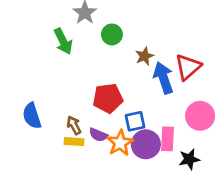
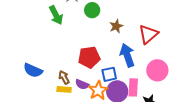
blue arrow: (163, 78) -> (127, 55), moved
blue semicircle: (32, 116) -> (33, 70), turned -48

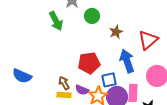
blue semicircle: (33, 70) -> (22, 76), moved

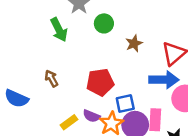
blue arrow: (127, 61) -> (164, 80), moved, turned 110
brown arrow: (64, 83) -> (51, 78), moved
yellow rectangle: (64, 95) -> (69, 122), turned -40

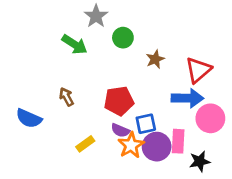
green arrow: (59, 30) -> (75, 44), turned -30
purple semicircle: (91, 116) -> (120, 130), moved

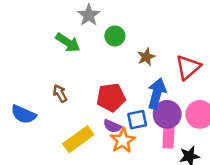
blue arrow: (188, 98) -> (157, 93), moved, turned -76
yellow rectangle: (85, 144) -> (78, 139), size x1.6
purple circle: (157, 147) -> (167, 114), moved

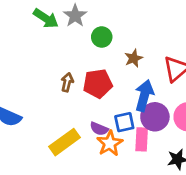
green arrow: (68, 43) -> (46, 18), moved
brown arrow: (60, 93) -> (67, 82), moved, turned 42
red pentagon: (111, 97) -> (98, 84), moved
pink rectangle: (168, 137) -> (142, 139), moved

